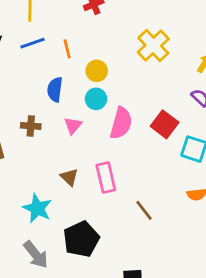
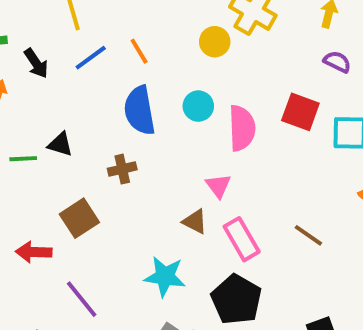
yellow circle: (97, 71) -> (215, 42), moved
blue semicircle: (55, 90) -> (140, 110), size x1.4
pink triangle: (73, 126) -> (218, 186), moved
pink rectangle: (106, 177) -> (242, 239), moved

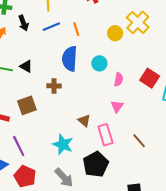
pink semicircle: (242, 128) -> (119, 79), size x0.6
pink triangle: (218, 186) -> (117, 106), moved

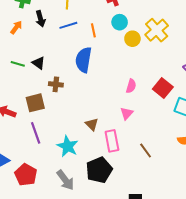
cyan circle: (99, 63) -> (120, 22), moved
brown cross: (54, 86) -> (56, 84), moved
purple line: (19, 146) -> (36, 133), moved

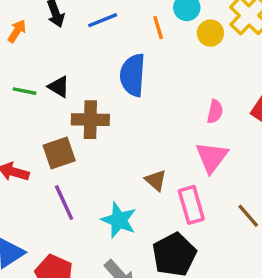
orange line: (93, 30) -> (158, 28), moved
brown cross: (56, 84) -> (90, 120), size x1.5
pink triangle: (127, 113) -> (212, 157), size x1.5

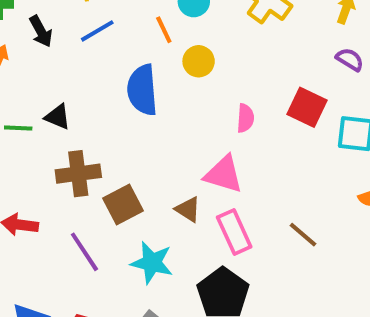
yellow circle: (210, 33) -> (199, 61), moved
brown cross: (90, 120) -> (78, 174), moved
brown square: (59, 153) -> (123, 204), moved
pink triangle: (212, 157) -> (224, 174), moved, turned -42

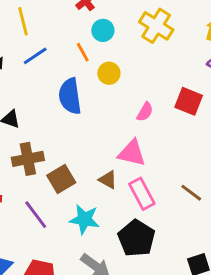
pink semicircle: (245, 118) -> (145, 112), turned 30

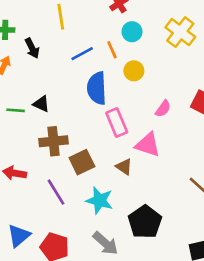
blue line: (35, 56) -> (82, 54), moved
pink rectangle: (142, 194) -> (117, 123), moved

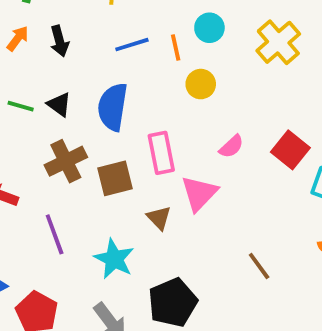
black arrow: (32, 48) -> (59, 41), moved
blue semicircle: (97, 88) -> (113, 107), moved
brown cross: (54, 141) -> (66, 161), turned -32
pink triangle: (148, 145) -> (199, 193), turned 44
brown square: (82, 162) -> (115, 178), moved

